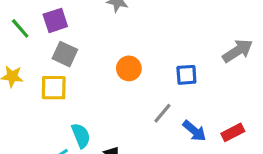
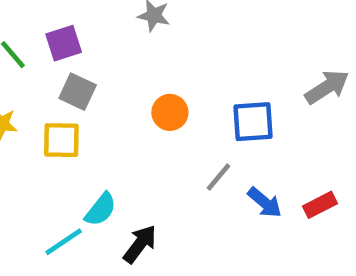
blue square: (186, 75) -> (253, 122), size x1.4
cyan semicircle: (81, 136) -> (101, 209), turned 60

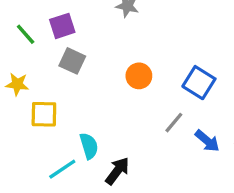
blue square: (253, 122) -> (199, 83), turned 36
yellow square: (61, 140) -> (44, 114), moved
cyan semicircle: (101, 209) -> (89, 146), turned -55

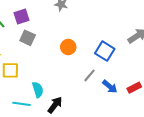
cyan line: (62, 169) -> (22, 104), turned 42

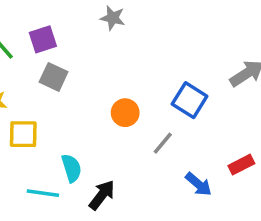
orange circle: (68, 47) -> (125, 113), moved
blue arrow: (110, 87) -> (198, 184), moved

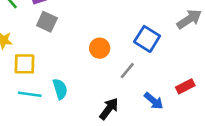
cyan line: (43, 193) -> (30, 94), moved
black arrow: (102, 195) -> (109, 109), moved

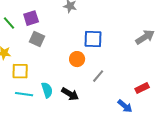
blue square: (147, 39) -> (93, 39), moved, turned -30
blue arrow: (154, 101) -> (125, 106), moved
black arrow: (109, 109) -> (70, 94), moved, turned 84

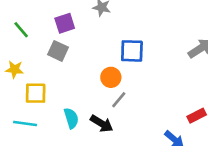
purple square: (31, 18) -> (65, 23), moved
gray line: (98, 76) -> (119, 100), moved
cyan line: (24, 94) -> (25, 124), moved

